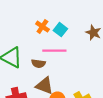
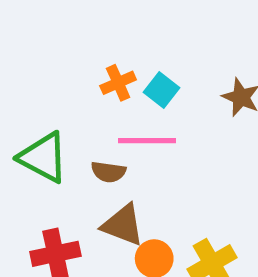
orange cross: (42, 27) -> (118, 83), turned 32

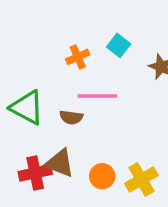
cyan square: (161, 90) -> (119, 45), moved
brown triangle: (123, 225) -> (60, 163), moved

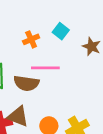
brown semicircle: (71, 117) -> (26, 83), size x1.5

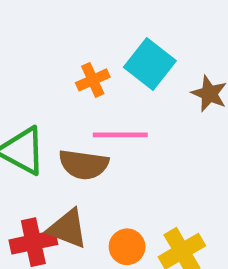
cyan square: (61, 31) -> (150, 64), size x1.5

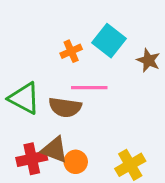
orange circle: (127, 247) -> (76, 162), moved

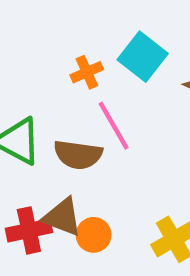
pink line: (89, 88) -> (114, 126), turned 60

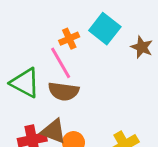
pink line: (114, 126) -> (61, 63), moved

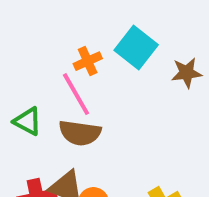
brown star: (142, 47) -> (187, 73), turned -30
green triangle: (25, 83) -> (28, 121), size x0.7

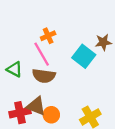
cyan square: (136, 48) -> (84, 56), moved

